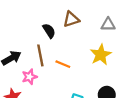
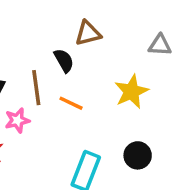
gray triangle: (108, 24) -> (160, 45), moved
black semicircle: (49, 31) -> (64, 61), moved

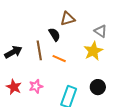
gray triangle: (160, 45) -> (100, 31), moved, turned 32
pink star: (17, 120) -> (36, 86), moved

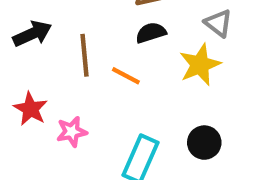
black semicircle: (54, 35) -> (151, 33), moved, turned -80
black arrow: (13, 52) -> (32, 34), moved
red star: (14, 87) -> (31, 109), moved

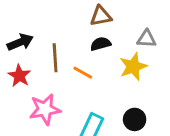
gray triangle: (218, 23) -> (147, 39), turned -36
red star: (31, 109) -> (19, 76), moved
pink star: (72, 132) -> (45, 109), size x1.5

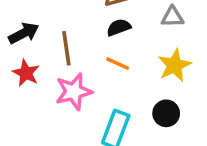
yellow star: (133, 67) -> (174, 65), moved
orange line: (83, 73) -> (118, 64), moved
pink star: (45, 109) -> (74, 92), moved

